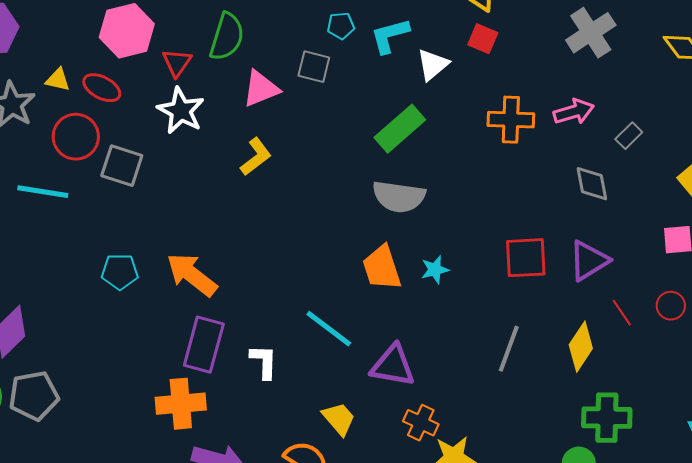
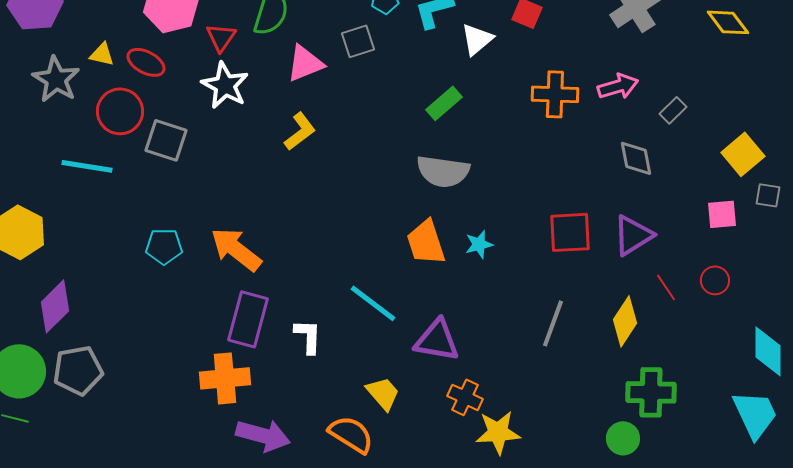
gray square: (314, 67) -> (358, 41), turned -32
green rectangle: (400, 129) -> (444, 103), size x0.7

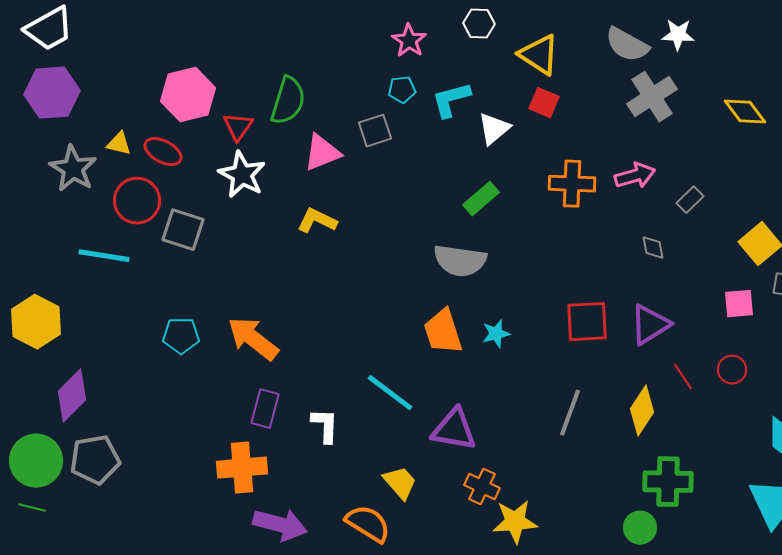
green rectangle: (444, 103) -> (481, 199), moved
yellow L-shape: (300, 131) -> (317, 221), turned -117
gray diamond: (636, 158) -> (653, 248), size x0.7
purple rectangle: (248, 319) -> (265, 409), size x0.7

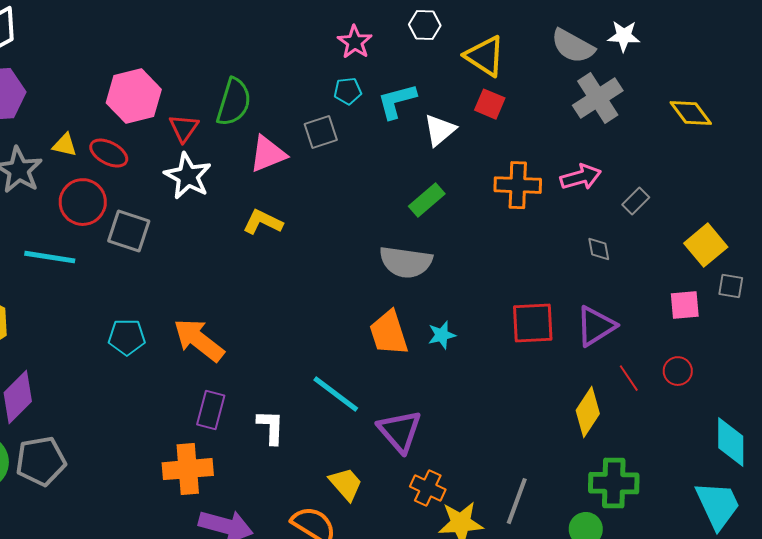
gray line: (570, 413) -> (517, 501), moved
purple triangle: (454, 430) -> (400, 431), turned 39

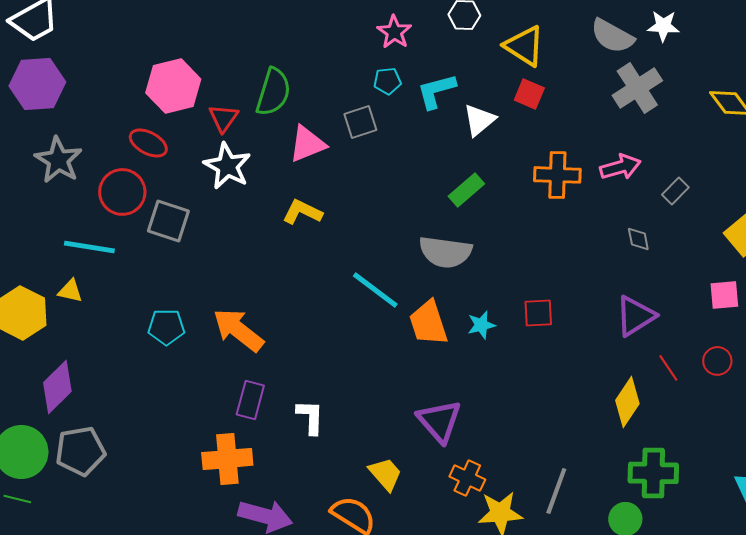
yellow triangle: (65, 145) -> (70, 291), moved
red square: (533, 323) -> (538, 313), moved, size x0.7
cyan line: (336, 394) -> (375, 290), moved

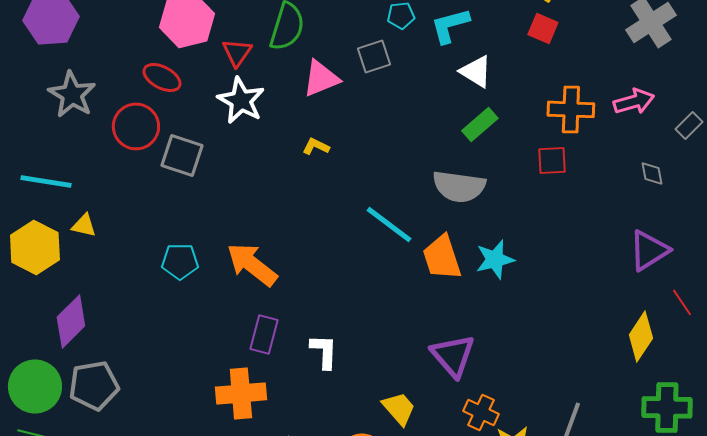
white triangle: (479, 120) -> (476, 71), moved, turned -48
yellow L-shape: (302, 212) -> (316, 146), size x0.7
cyan line: (89, 247) -> (46, 181), moved
red square: (538, 313) -> (552, 160), moved
cyan star: (481, 325) -> (495, 259), size x1.4

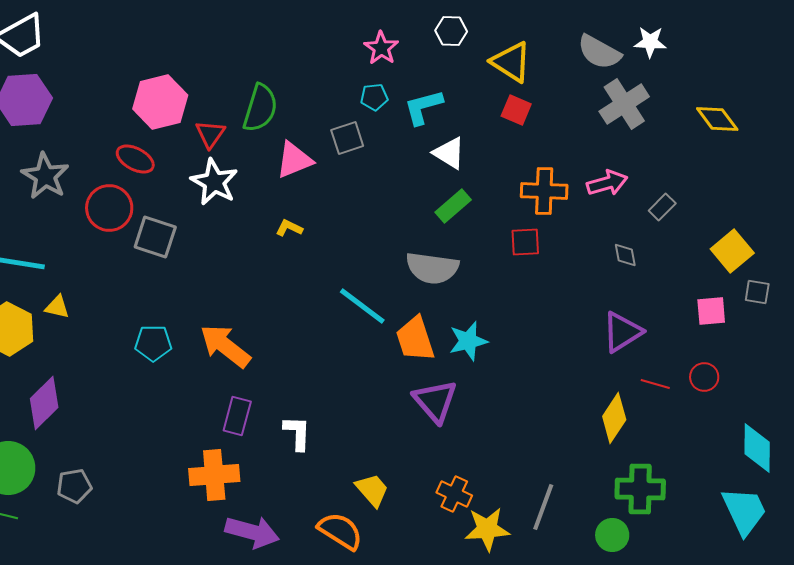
red line: (682, 302) -> (655, 384), turned -40
purple triangle: (453, 355) -> (435, 401), moved
gray pentagon: (94, 385) -> (74, 486), moved, size x0.7

